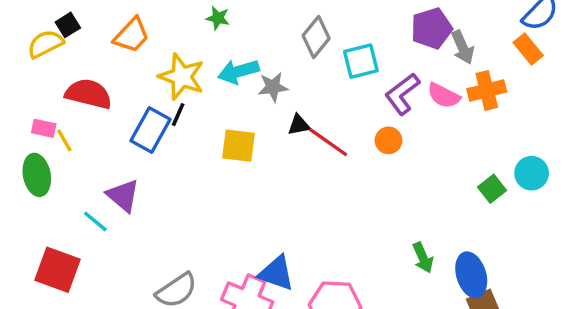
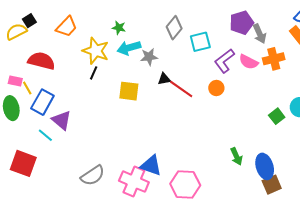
green star: (218, 18) -> (119, 28), moved
blue rectangle: (151, 130) -> (42, 102), moved

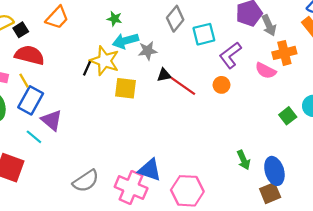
black square: (29, 21) -> (21, 30), moved
yellow star: (96, 51) -> (105, 61), moved
pink semicircle: (249, 62) -> (266, 71), moved
yellow line: (27, 88) -> (24, 81), moved
brown square: (272, 185) -> (270, 193), moved

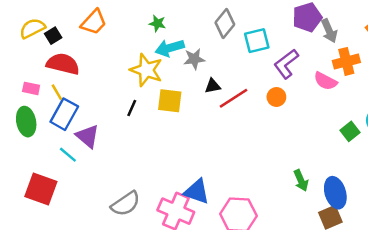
black line: (87, 68) -> (132, 108), moved
red line: (183, 86) -> (233, 98), turned -68

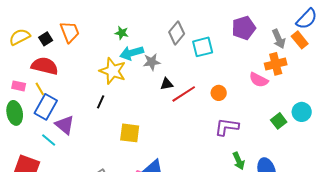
orange trapezoid: (94, 22) -> (70, 32), turned -65
gray arrow: (329, 31) -> (279, 39), moved
black square: (53, 36) -> (46, 39), moved
purple L-shape: (286, 64) -> (227, 127), moved, turned 45
yellow square: (170, 101) -> (130, 133), moved

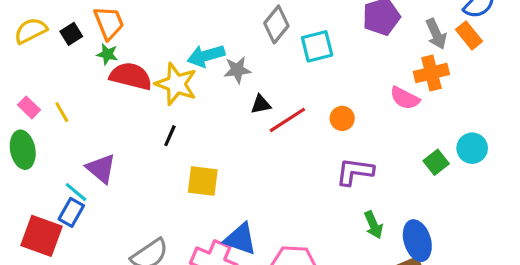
green star: (122, 33) -> (107, 54), moved
red semicircle: (45, 66) -> (131, 76), moved
pink rectangle: (19, 86) -> (29, 107), turned 32
black line: (101, 102) -> (170, 136), moved
blue rectangle: (46, 107) -> (71, 212), moved, size x0.7

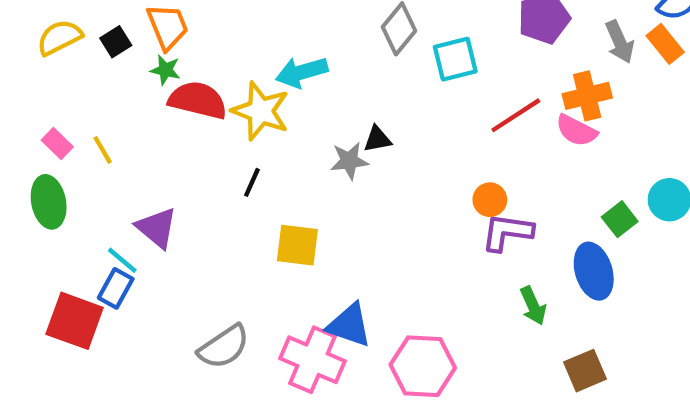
gray star: (237, 70) -> (349, 161), moved
orange cross: (431, 73) -> (587, 96), moved
orange circle: (342, 118) -> (490, 200), moved
red line: (287, 120) -> (516, 115), moved
blue ellipse: (417, 241) -> (594, 271), moved

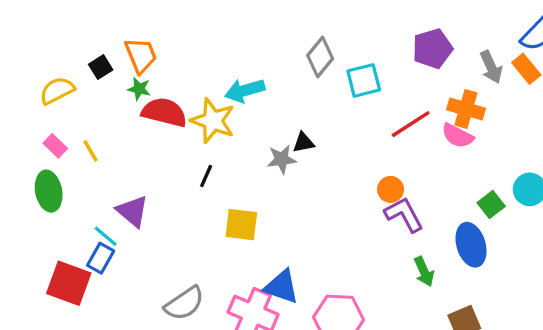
yellow semicircle: (59, 37) -> (57, 91), moved
orange cross: (587, 96) -> (466, 109), turned 30
purple L-shape: (507, 232) -> (404, 215), turned 54

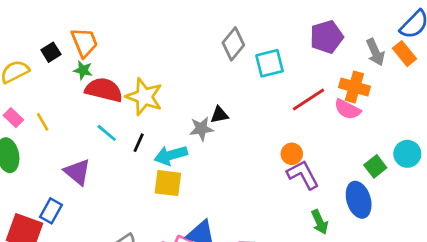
cyan arrow: (245, 91) -> (171, 155), moved
cyan line: (106, 236) -> (107, 133), moved

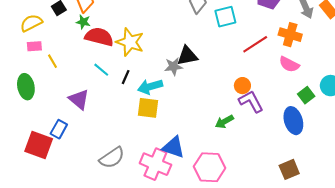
pink semicircle: (347, 109) -> (289, 64), moved
black triangle: (219, 115) -> (187, 56), size x1.5
pink rectangle: (13, 118) -> (34, 46), moved, turned -48
green arrow: (320, 222) -> (224, 122), moved, turned 84

